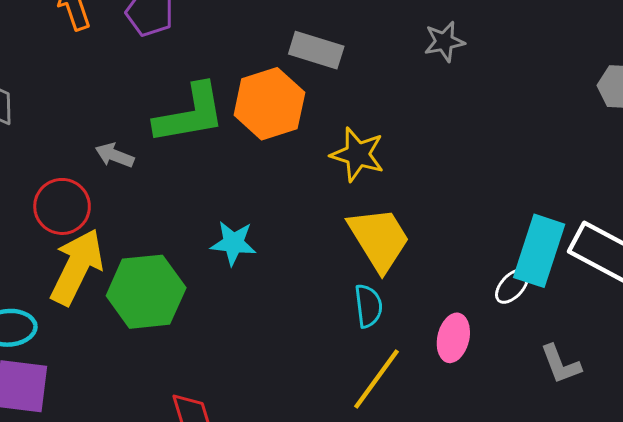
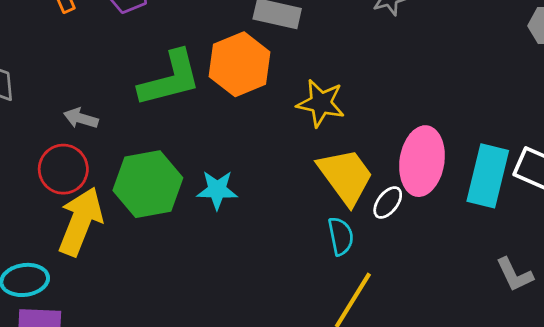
gray arrow: (115, 155) -> (81, 118), moved
white ellipse: (512, 286) -> (388, 203), moved
green hexagon: (146, 292) -> (148, 184), moved
pink ellipse: (453, 338) -> (422, 161), moved, size x1.6

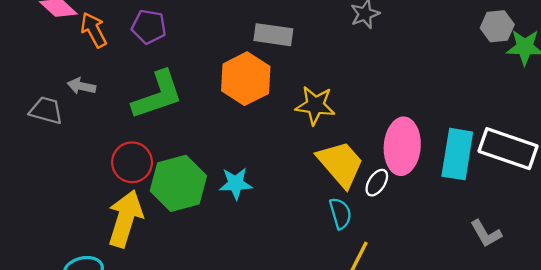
green L-shape: (170, 79) -> (157, 95), moved
gray arrow: (81, 118) -> (81, 86), moved
red circle: (63, 169) -> (132, 162), moved

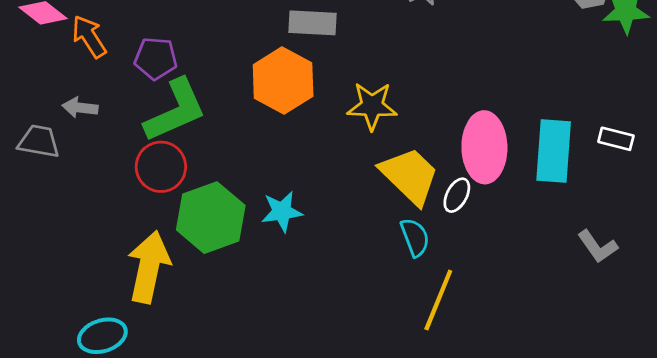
purple pentagon: (149, 27) -> (156, 58), moved
white rectangle: (508, 149) -> (616, 139), size x0.5
red circle: (132, 162) -> (161, 167), moved

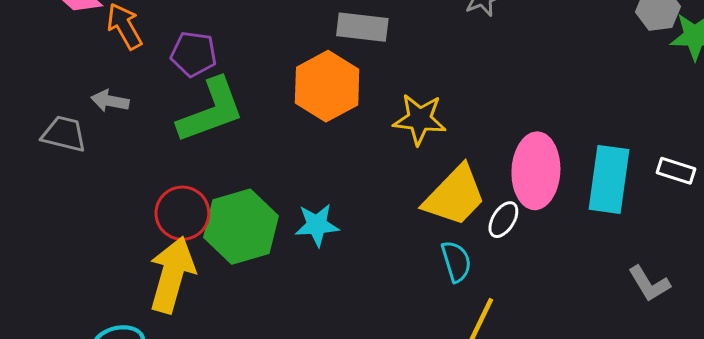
red circle: (161, 167) -> (182, 213), moved
yellow trapezoid: (410, 176) -> (455, 196), turned 86

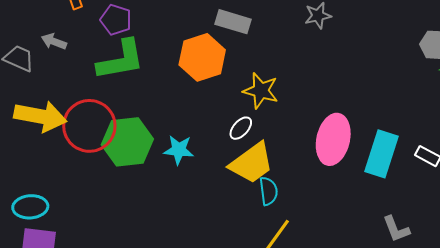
yellow trapezoid: (455, 196) -> (252, 163), moved
red circle: (182, 213) -> (89, 126), size x1.4
white ellipse: (503, 220) -> (241, 128), moved
yellow arrow: (172, 275) -> (40, 116), moved, turned 75

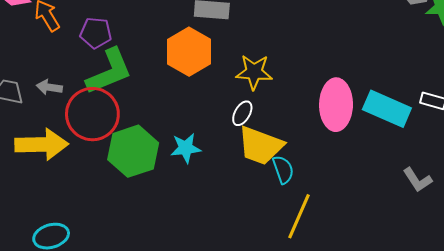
gray arrow: (54, 41) -> (49, 87), moved
red circle: (89, 126) -> (92, 114), moved
cyan rectangle: (382, 154) -> (387, 109), turned -72
yellow trapezoid: (252, 163) -> (260, 146), turned 69

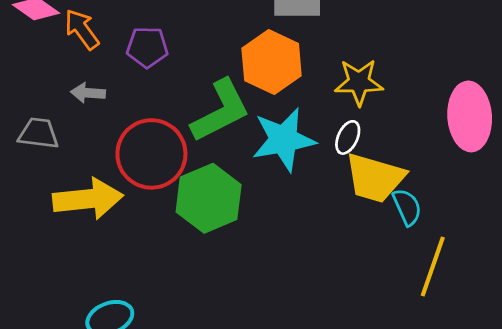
green L-shape: (109, 72) -> (221, 111), moved
gray arrow: (49, 87) -> (88, 93), moved
cyan star: (186, 148) -> (284, 140), moved, size x1.6

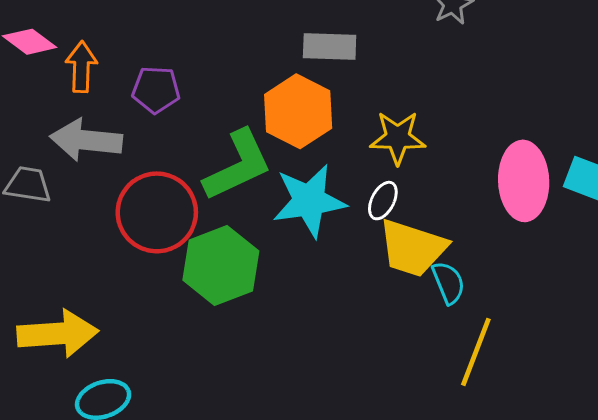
orange arrow: (82, 29) -> (81, 67), turned 36
gray arrow: (88, 93) -> (86, 140), size x1.8
yellow arrow: (88, 199) -> (58, 334), moved

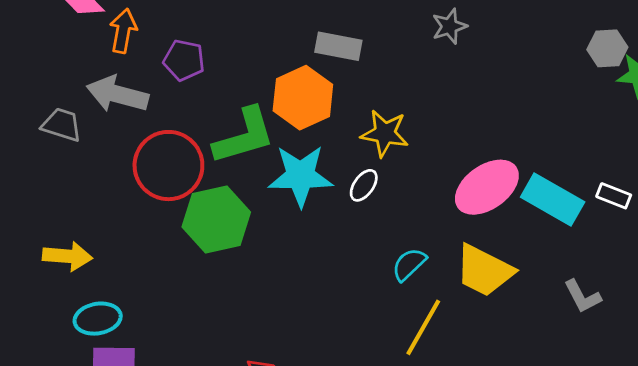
pink ellipse: (524, 181) -> (487, 187), turned 48
yellow trapezoid: (413, 248) -> (484, 271), moved
cyan semicircle: (448, 283) -> (409, 264), turned -120
yellow arrow: (58, 334) -> (67, 256), size x0.7

